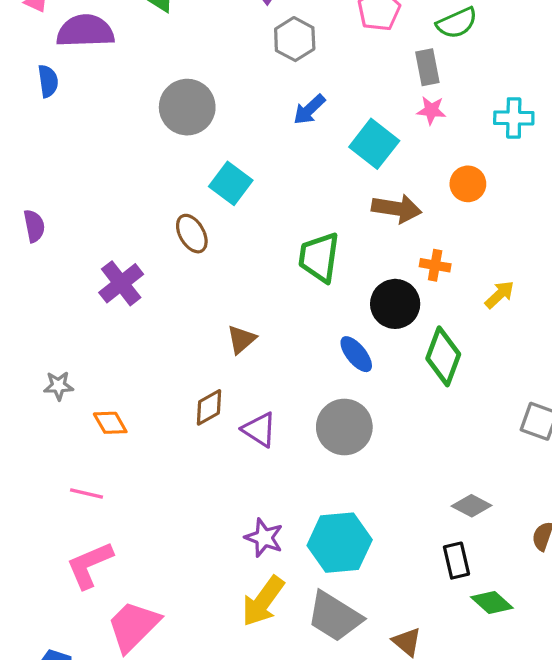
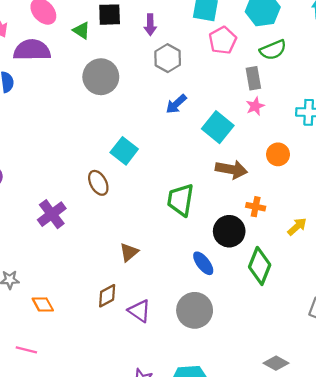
gray circle: (187, 107) -> (101, 77), moved
pink star: (431, 110) -> (255, 106), turned -30

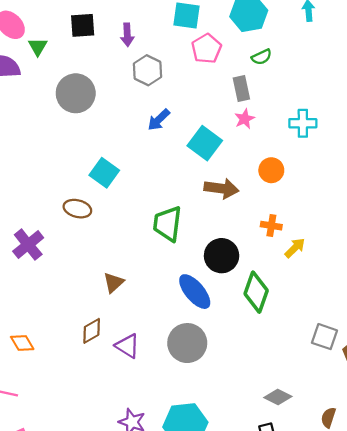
green triangle: (81, 30) -> (38, 47), moved, turned 30
green semicircle: (273, 50) -> (262, 57), size x0.7
brown ellipse: (98, 183) -> (77, 209), turned -45
orange cross: (256, 207) -> (271, 226), moved
blue ellipse: (203, 263) -> (195, 292), size x1.4

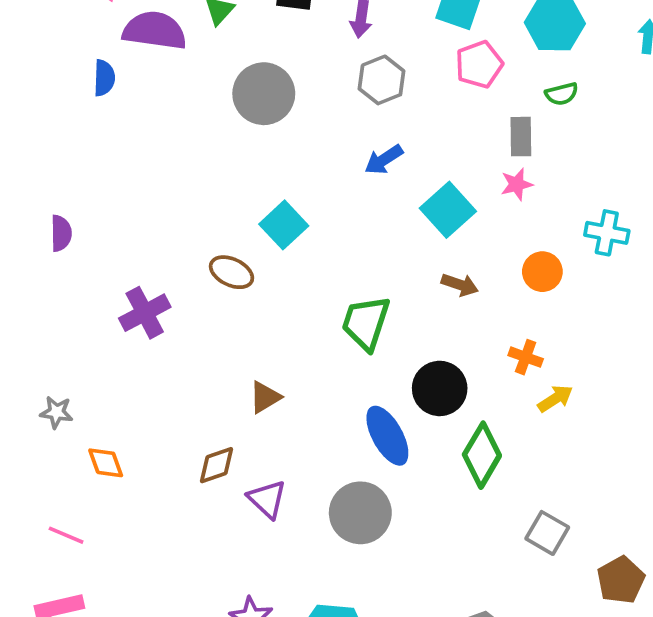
cyan cross: (303, 123) -> (607, 233), moved
brown arrow: (221, 189) -> (460, 285), size x0.7
gray square: (324, 337) -> (547, 533), moved

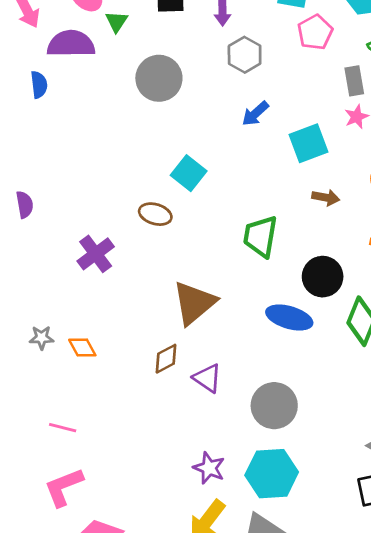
cyan square: (448, 210) -> (308, 143), turned 30
brown triangle: (265, 397) -> (194, 303), size x1.8
blue ellipse: (387, 436) -> (289, 317), turned -36
orange diamond: (106, 463) -> (82, 347), moved
gray circle: (360, 513) -> (274, 406), moved

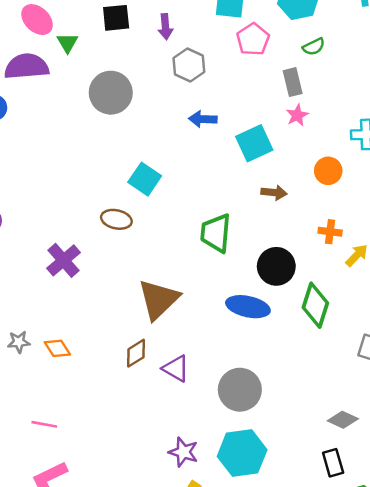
blue arrow: (255, 114) -> (203, 119), turned 48

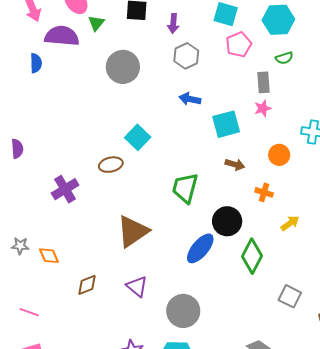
brown ellipse: (116, 219) -> (111, 165), turned -35
orange cross: (330, 232) -> (264, 192), moved
blue ellipse: (248, 307) -> (200, 248), turned -72
brown diamond: (136, 353) -> (87, 285), moved

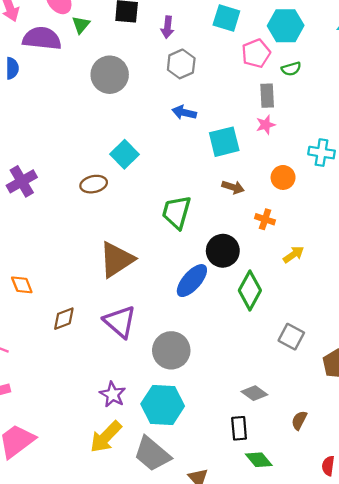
pink pentagon: (239, 45) -> (256, 53), moved
purple cross: (65, 189) -> (22, 181), moved
purple triangle: (137, 286) -> (120, 322), size x1.4

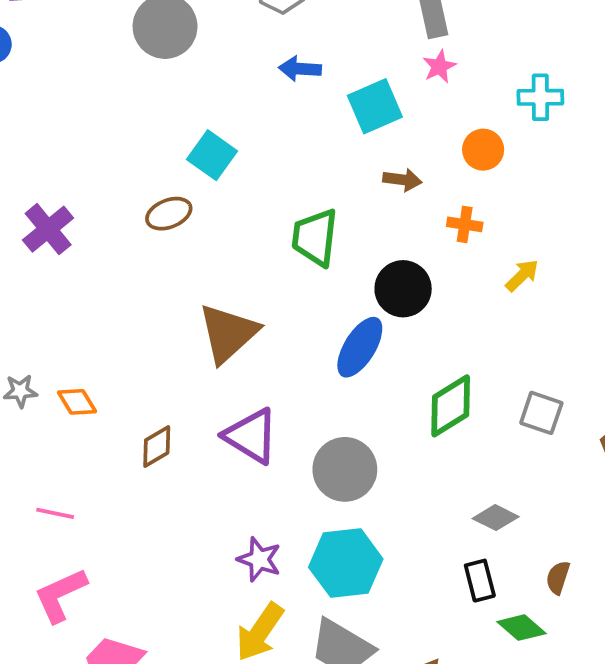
green diamond: (250, 290) -> (451, 406), moved, turned 39
brown semicircle: (299, 420) -> (558, 578), moved

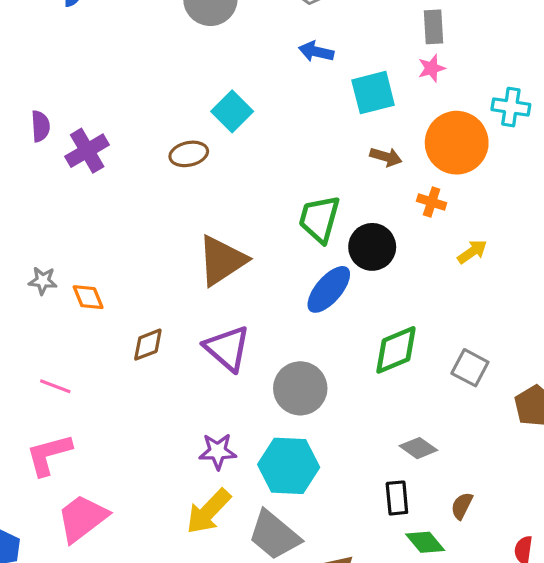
orange circle: (483, 150) -> (457, 143), size x1.8
green trapezoid: (315, 237) -> (319, 219), moved
purple star: (259, 559) -> (218, 451), turned -30

